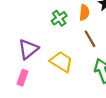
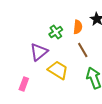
purple triangle: (28, 49) -> (39, 52), moved

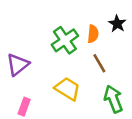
green cross: (56, 32) -> (65, 40), size x1.5
purple triangle: (39, 52) -> (18, 65), moved

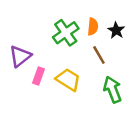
black star: (117, 24) -> (116, 30), moved
pink rectangle: (24, 107) -> (39, 76), moved

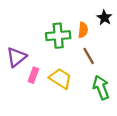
black star: (116, 30) -> (104, 18), moved
green cross: (66, 33) -> (58, 36), turned 30

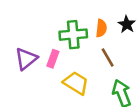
black star: (104, 18) -> (127, 24), moved
pink rectangle: (33, 75) -> (53, 59), moved

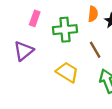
orange semicircle: (101, 28) -> (93, 14), moved
pink rectangle: (53, 59) -> (35, 18), moved

